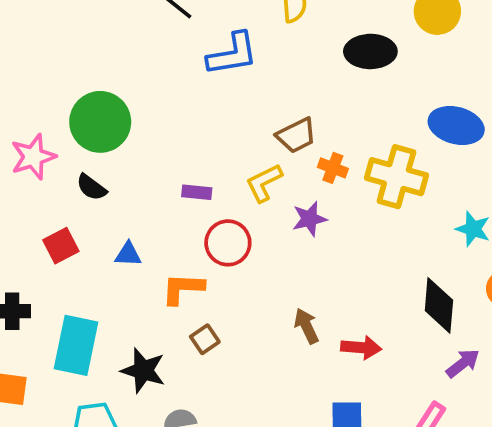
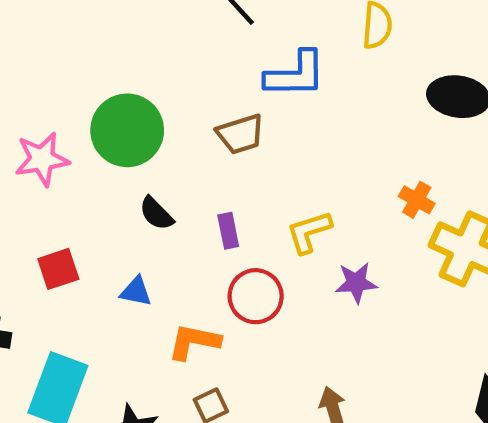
brown trapezoid: (296, 135) -> (240, 134), moved
orange cross: (333, 168) -> (417, 200), moved
black semicircle: (91, 187) -> (156, 213), moved
purple rectangle: (197, 192) -> (228, 231), turned 64

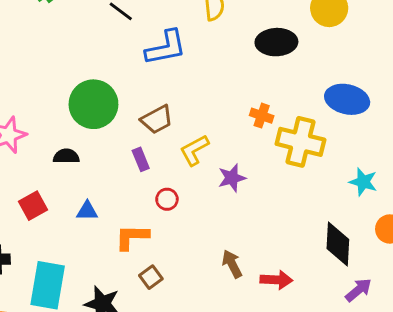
green circle: (127, 130) -> (93, 104), moved
brown trapezoid: (240, 134) -> (157, 119), moved
black semicircle: (156, 213) -> (66, 156), moved, turned 145
red circle: (256, 296) -> (167, 199), size x0.6

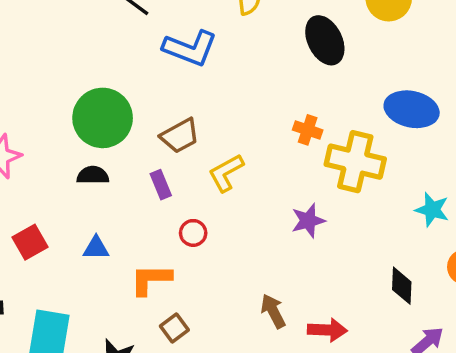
black ellipse: (276, 42) -> (325, 40), turned 66
blue L-shape: (166, 48) -> (190, 48), turned 33
black semicircle: (66, 156) -> (93, 175), moved
purple star: (232, 178) -> (308, 221), moved
black diamond: (338, 244) -> (402, 286), size x0.7

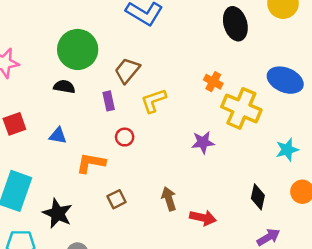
brown trapezoid: (180, 136) -> (127, 70), turned 148
cyan star: (432, 210) -> (287, 150), turned 30
brown square: (174, 328) -> (117, 199), moved

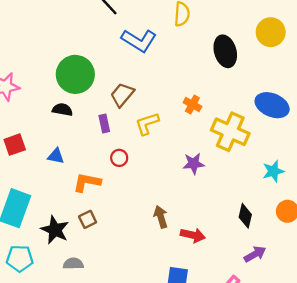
orange cross: (213, 82) -> (192, 105), moved
brown square: (117, 199) -> (88, 219), moved

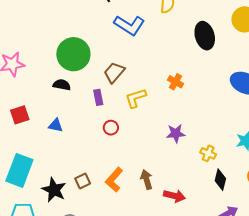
yellow cross: (230, 132) -> (208, 153), moved, size x0.5
orange L-shape: (87, 182) -> (114, 180), moved, turned -60

